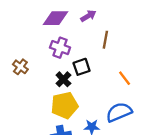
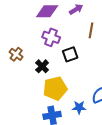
black cross: (63, 79) -> (42, 66), moved

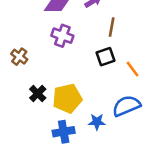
black square: (70, 54) -> (105, 57), moved
black cross: (42, 66) -> (38, 94), moved

